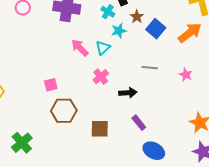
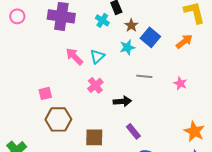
cyan star: (119, 31) -> (127, 47), moved
orange arrow: (190, 33) -> (184, 41), size x0.7

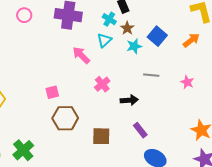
brown star: (131, 25) -> (127, 28), moved
cyan triangle: (97, 56) -> (104, 40), moved

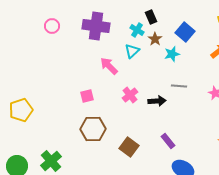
blue square: (157, 36) -> (185, 32), moved
cyan star: (134, 46) -> (172, 54), moved
pink square: (52, 92) -> (87, 96), moved
black arrow: (129, 100) -> (157, 101), moved
brown square: (101, 136) -> (129, 147), turned 36

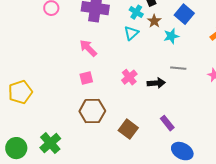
pink arrow: (109, 66) -> (88, 48), moved

